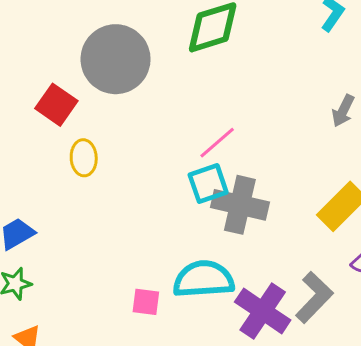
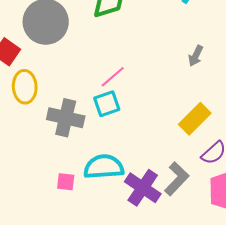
yellow ellipse: (84, 158) -> (25, 87), size x1.4
gray cross: (240, 205) -> (66, 118), moved

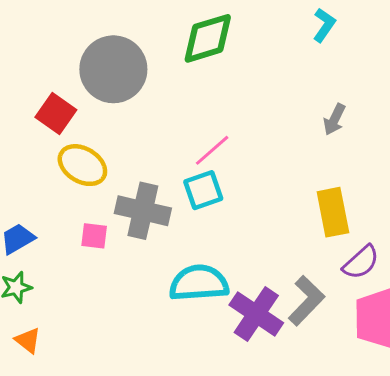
yellow ellipse: (25, 87) -> (82, 165), turned -56
yellow rectangle: (195, 119) -> (333, 212), turned -56
pink square: (66, 182) -> (94, 236), moved

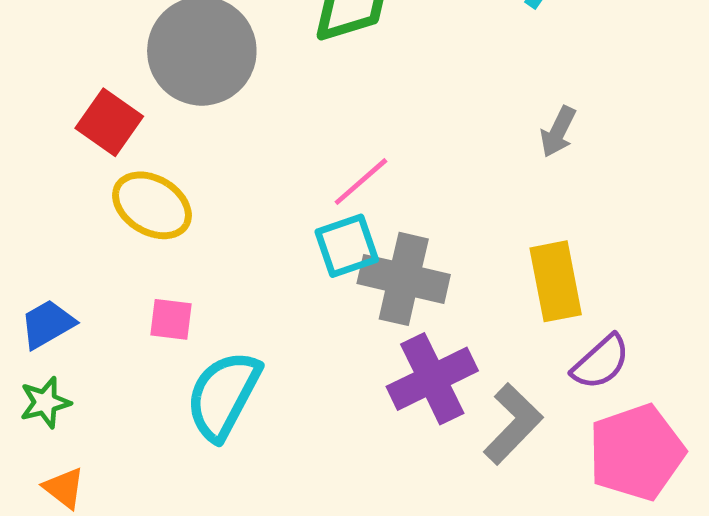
gray cross: (143, 211) -> (404, 279), moved
cyan semicircle: (199, 283) -> (223, 395), moved, turned -58
purple cross: (256, 314) -> (432, 379), moved, turned 30

